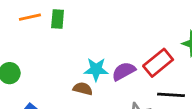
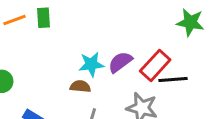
red rectangle: (158, 63) -> (155, 65), moved

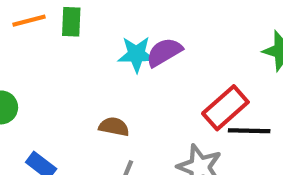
purple semicircle: (120, 62) -> (164, 52), moved
cyan star: (91, 64) -> (136, 54), moved

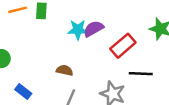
red rectangle: (225, 108) -> (123, 46), moved

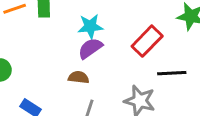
purple semicircle: (93, 29) -> (90, 48), moved

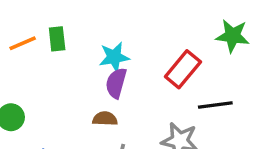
purple semicircle: (90, 48) -> (116, 83), turned -35

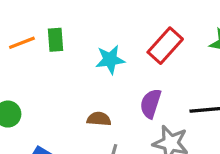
red rectangle: (183, 69) -> (165, 46), moved
purple semicircle: (116, 83) -> (151, 104), moved

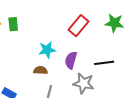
cyan star: (110, 60) -> (47, 50), moved

